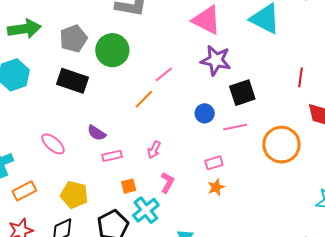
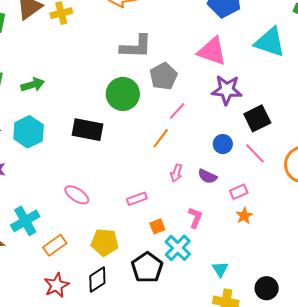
green arrow: (24, 29) -> (33, 85), size x0.7
gray pentagon: (73, 39) -> (163, 76), moved
pink line: (235, 127) -> (255, 153), turned 65
purple semicircle: (97, 133) -> (207, 176), moved
pink arrow: (154, 150) -> (176, 173), moved

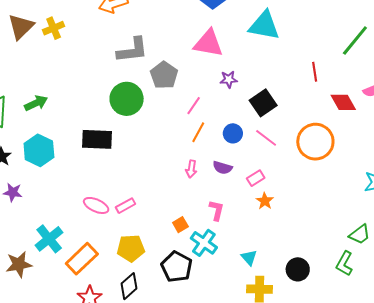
purple star: (227, 90) -> (229, 79), size x0.6
pink line: (177, 111) -> (194, 106), moved
orange line: (161, 138) -> (198, 132), moved
pink rectangle: (137, 199) -> (125, 206), moved
orange rectangle: (55, 245) -> (82, 259), size x1.4

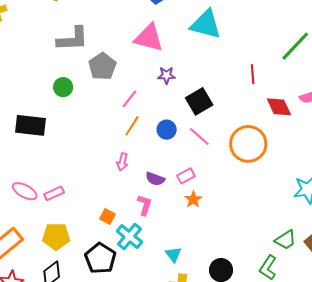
green circle: (127, 99) -> (63, 87), size x0.6
purple semicircle: (222, 168) -> (155, 179), moved
orange square: (180, 225) -> (107, 217), turned -35

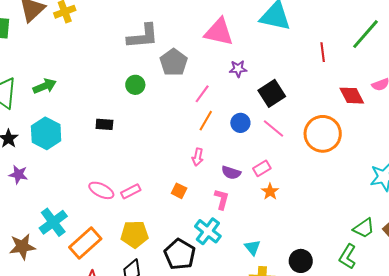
red line: (253, 74) -> (323, 52), moved
black rectangle: (31, 125) -> (104, 124), size x0.6
orange square: (107, 217) -> (179, 191), moved

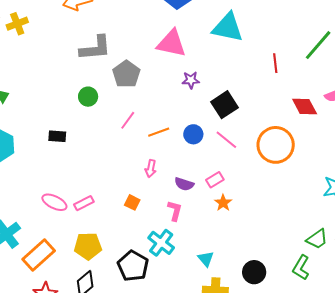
pink line: (202, 94) -> (128, 120), moved
orange line: (206, 121) -> (159, 132), turned 40

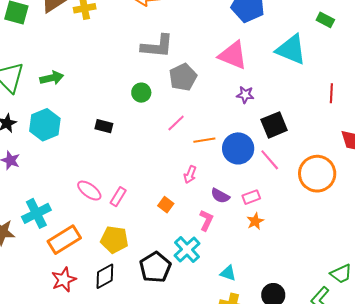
blue circle: (193, 134) -> (238, 148), size x1.6
pink rectangle: (84, 203) -> (118, 197), turned -42
cyan triangle: (206, 259) -> (228, 273), turned -42

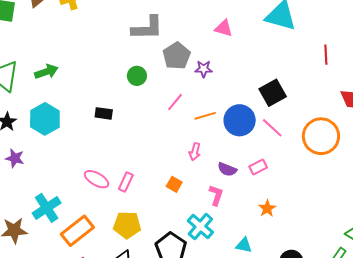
pink triangle: (233, 55) -> (224, 28), size x0.6
purple star: (245, 95) -> (204, 69), moved
orange star: (255, 221) -> (267, 208), moved

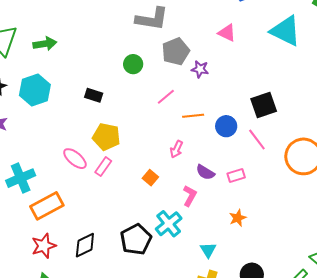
blue circle: (240, 120) -> (226, 126), size x0.7
yellow pentagon: (127, 225) -> (106, 137), moved
cyan triangle: (244, 245) -> (208, 250), turned 36

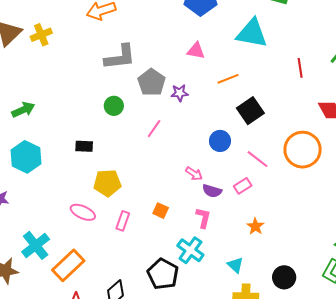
orange line: (193, 116) -> (228, 79), moved
pink line: (257, 139) -> (257, 159), moved
pink arrow: (176, 149) -> (194, 174), moved, turned -66
pink rectangle: (103, 167) -> (123, 221), moved

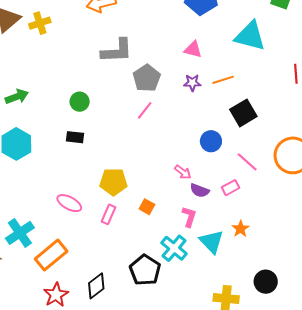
purple star: (180, 93) -> (192, 83), moved
green circle: (114, 106) -> (80, 102), moved
pink line: (154, 129) -> (145, 110), moved
yellow pentagon: (107, 183) -> (113, 182), moved
cyan triangle: (235, 265) -> (212, 242), moved, size x1.5

